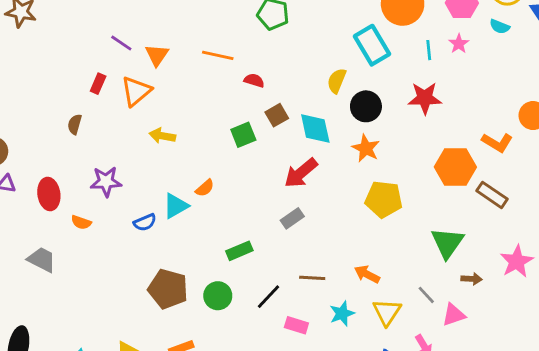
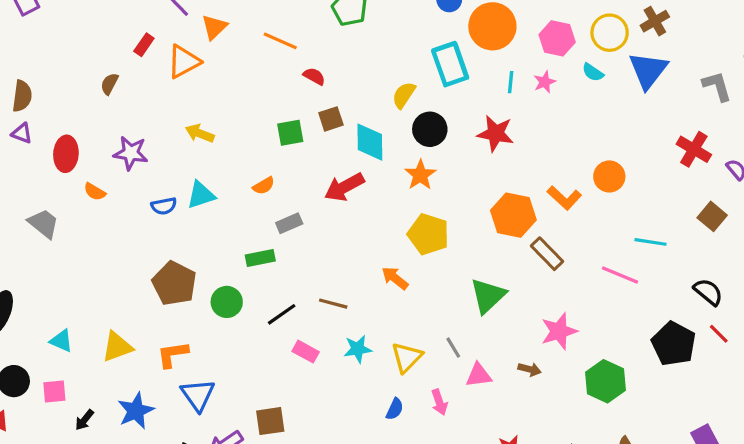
yellow arrow: (162, 136) -> (200, 133), moved
orange semicircle: (205, 188) -> (264, 186), moved
gray rectangle: (292, 218) -> (289, 223), moved
orange arrow: (367, 274) -> (395, 278), moved
brown arrow: (471, 279) -> (530, 369), moved

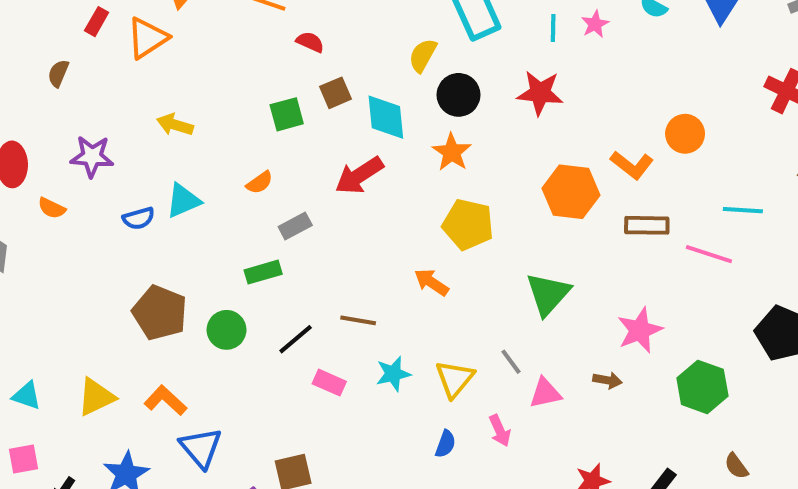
brown rectangle: (547, 254) -> (647, 225), moved, turned -40
orange L-shape: (173, 354) -> (165, 400), turned 56

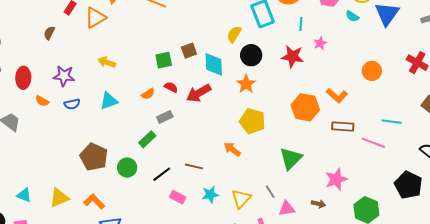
pink star: (595, 24) -> (320, 43), moved
red semicircle: (310, 42) -> (171, 87), moved
orange circle: (685, 134) -> (372, 71), moved
blue semicircle: (139, 218) -> (72, 104), moved
green rectangle: (263, 272) -> (147, 139), turned -30

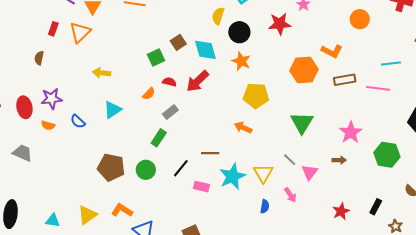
purple star: (64, 76) -> (52, 99), moved
blue semicircle: (72, 104) -> (78, 121), turned 70
cyan star: (210, 194) -> (232, 176), size x1.5
pink triangle: (287, 209) -> (310, 172), turned -30

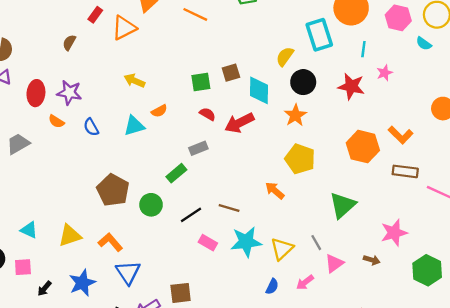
orange semicircle: (149, 94) -> (159, 111), moved
gray trapezoid: (22, 153) -> (18, 144), turned -70
pink arrow: (290, 195) -> (305, 282), turned 70

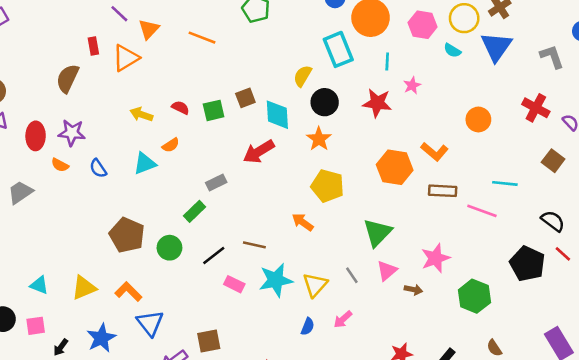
red rectangle: (95, 15) -> (93, 46), turned -42
brown semicircle: (69, 43) -> (68, 78), size x1.6
red semicircle: (208, 114) -> (180, 108), moved
pink triangle: (334, 263) -> (387, 271), moved

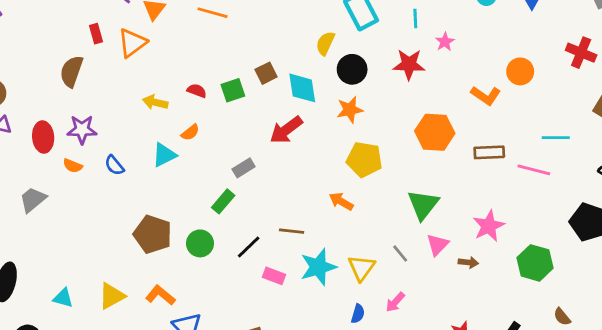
orange star: (319, 139) -> (350, 110), turned 30
orange L-shape: (435, 152) -> (486, 95), moved

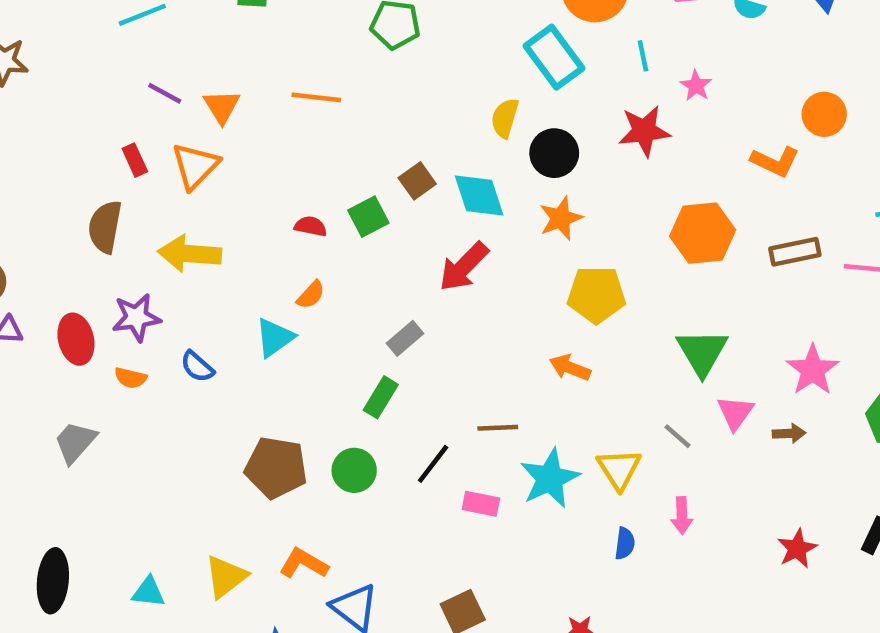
yellow arrow: (155, 102) -> (190, 254), moved, size x1.5
pink arrow: (395, 302) -> (682, 515), turned -35

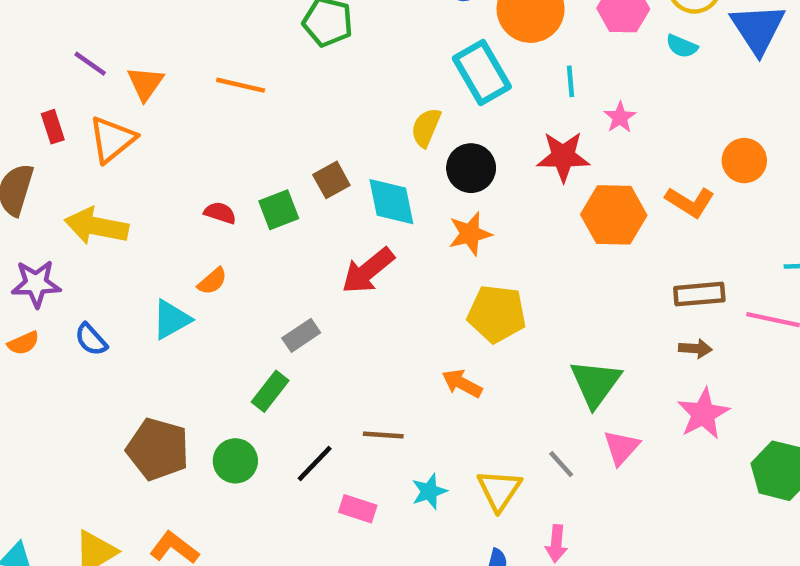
orange hexagon: (703, 233) -> (614, 215), moved
orange semicircle: (131, 378) -> (23, 343), turned -44
brown arrow: (789, 433) -> (695, 349), moved
cyan star: (550, 478) -> (429, 491), size x0.6

